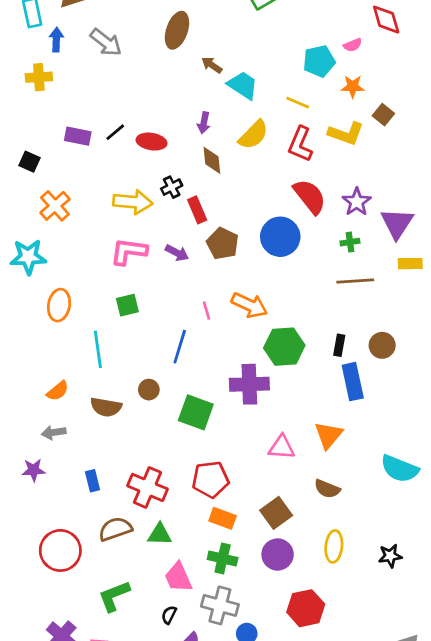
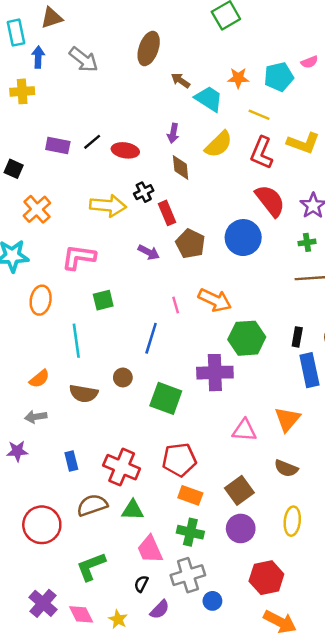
orange star: (353, 87) -> (238, 78), moved
pink L-shape: (129, 251) -> (79, 257), moved
gray cross: (220, 605) -> (188, 575), turned -32

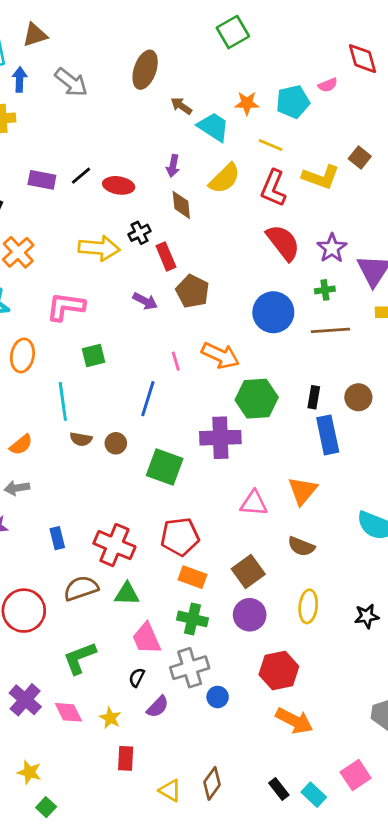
blue circle: (243, 238) -> (273, 312), moved
brown semicircle: (84, 393) -> (81, 439), moved, size x0.7

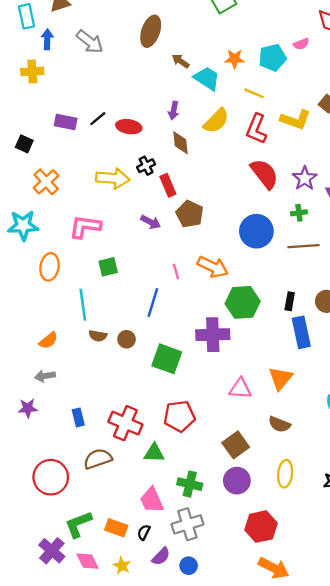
orange rectangle: (192, 577) -> (116, 528), moved
green triangle: (127, 594) -> (154, 453), moved
green L-shape: (80, 658) -> (78, 524), moved
blue circle: (218, 697) -> (189, 566), moved

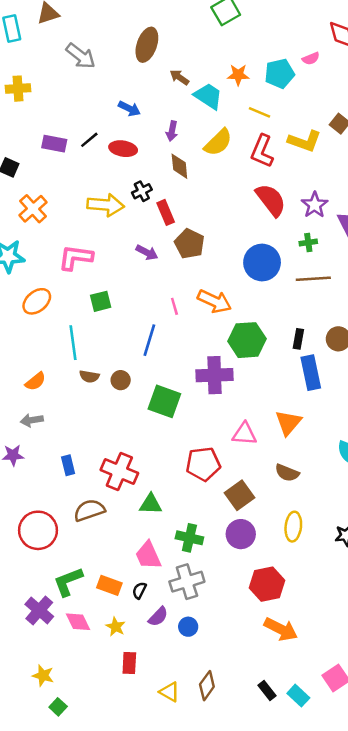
blue arrow: (47, 39) -> (129, 109), moved, turned 114
orange ellipse: (50, 267) -> (37, 301), turned 40
red pentagon: (179, 416) -> (203, 464), moved

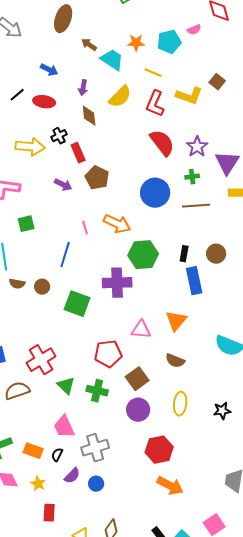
red cross: (119, 472) -> (41, 360), turned 36
green triangle: (151, 504) -> (66, 386), turned 42
green cross: (189, 538) -> (97, 391), moved

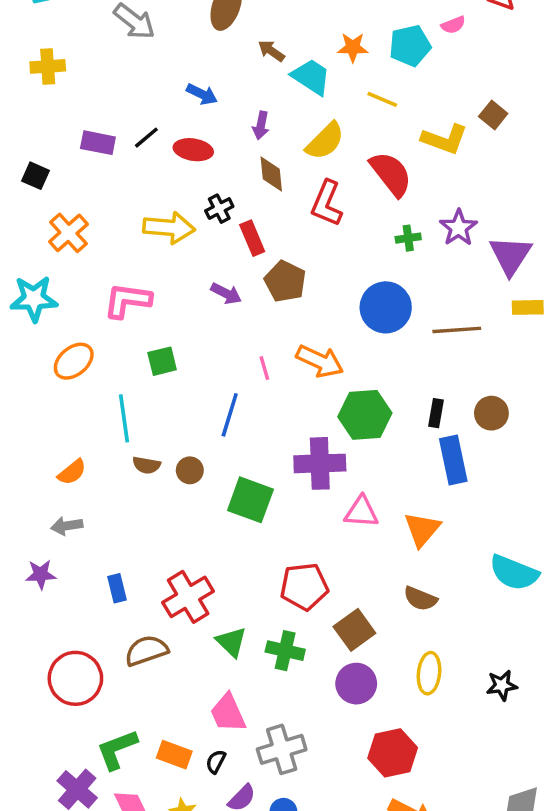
red L-shape: (155, 104) -> (327, 203), moved
red semicircle: (162, 143) -> (391, 174), moved
green cross: (192, 177) -> (408, 238), moved
pink triangle: (141, 330) -> (361, 512), moved

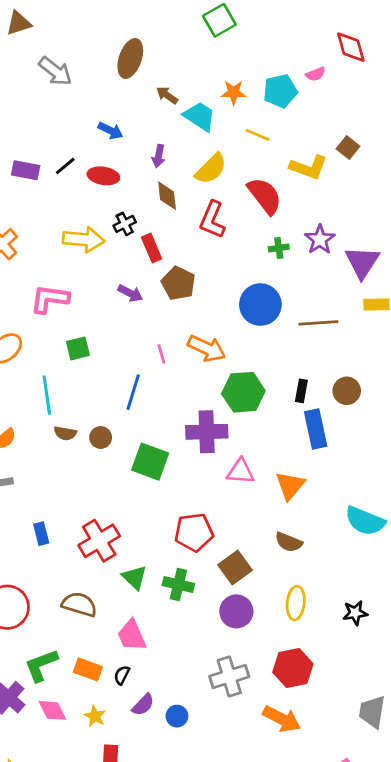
brown semicircle: (146, 651) -> (79, 604), moved, turned 36
gray cross: (282, 749) -> (229, 676), moved
red hexagon: (393, 753) -> (293, 668), moved

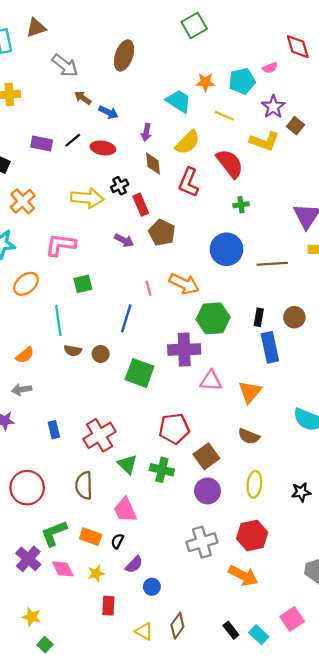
brown arrow: (167, 95) -> (83, 98), moved
purple star: (320, 239) -> (273, 107), moved
brown semicircle: (79, 604) -> (84, 485), turned -108
yellow star: (95, 716) -> (96, 573), turned 30
blue circle: (177, 716) -> (152, 587), moved

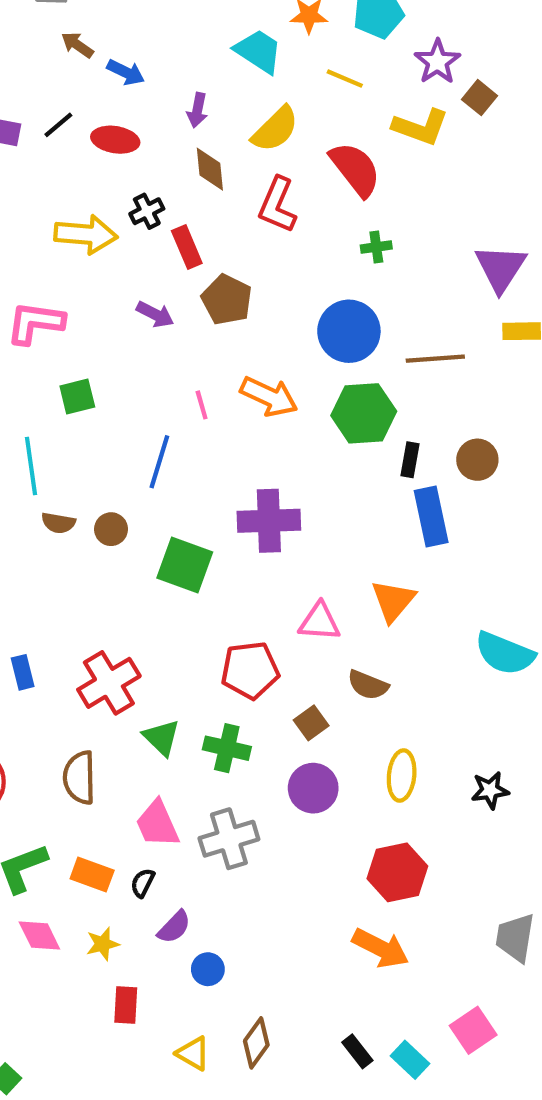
green hexagon: (213, 318) -> (364, 413), moved
pink triangle: (211, 381) -> (319, 622), moved
brown semicircle: (249, 436) -> (368, 685), moved
brown square: (206, 456) -> (311, 723), size x0.7
gray cross: (202, 542) -> (229, 839), moved

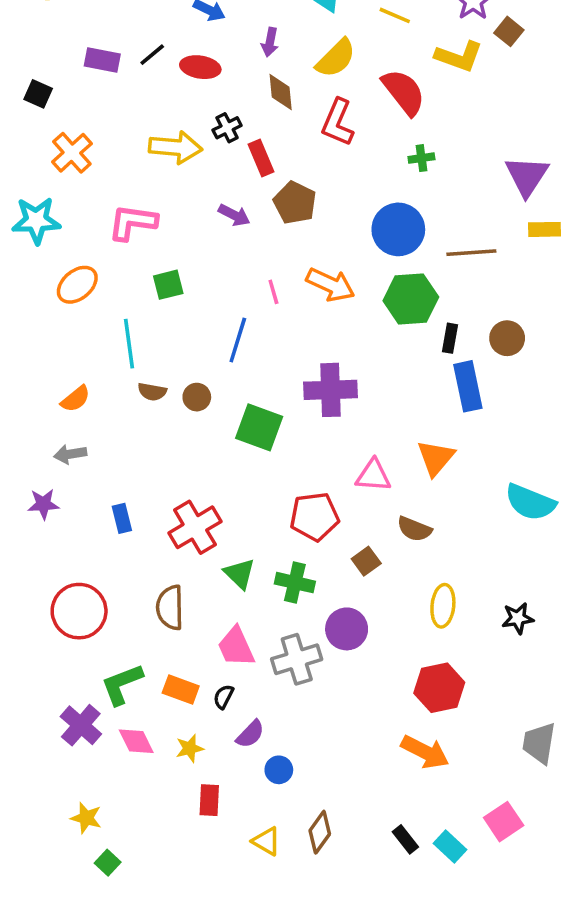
purple circle: (313, 788) -> (347, 629), moved

